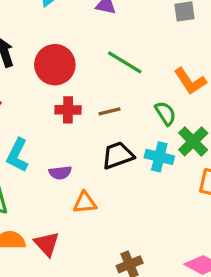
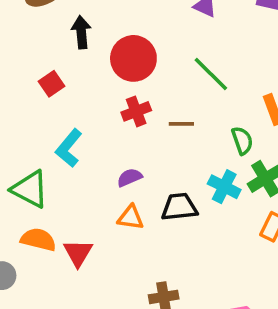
red cross: (68, 110) -> (136, 111), turned -35
black trapezoid: (118, 155) -> (179, 207), moved
purple semicircle: (60, 173) -> (130, 177), moved, turned 150

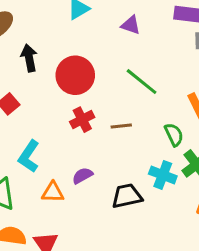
orange triangle: (131, 218) -> (53, 192), moved

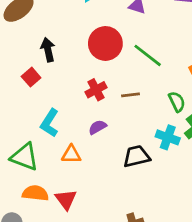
black arrow: (29, 58) -> (48, 50), moved
red circle: (75, 75) -> (105, 43), moved
purple semicircle: (82, 176) -> (97, 127), moved

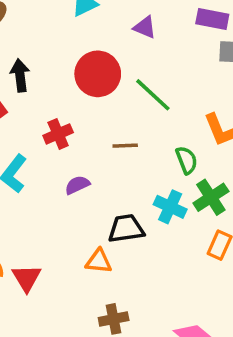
red cross: (96, 90) -> (58, 134), moved
orange triangle: (71, 154) -> (99, 261), moved

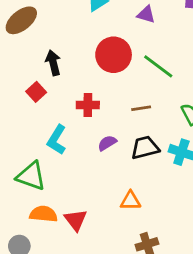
red cross: (58, 134) -> (88, 105), turned 30
black trapezoid: (126, 229) -> (145, 148), moved

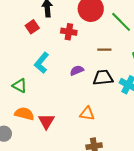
red cross: (88, 105) -> (69, 32), moved
green triangle: (31, 176) -> (20, 86), size x0.7

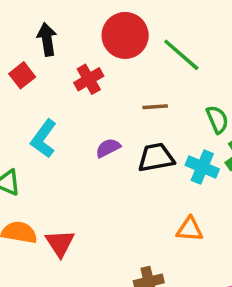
red cross: (69, 32) -> (89, 79), turned -35
orange triangle: (87, 114) -> (190, 229), moved

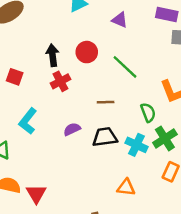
red circle: (125, 35) -> (87, 52), size x0.7
black arrow: (47, 39) -> (52, 55), moved
red square: (22, 75) -> (15, 77), turned -35

